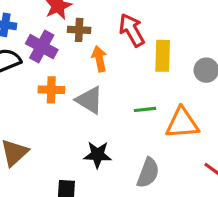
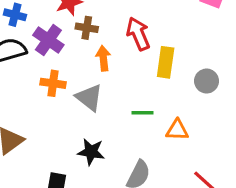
orange triangle: (182, 123) -> (177, 130), size x0.7

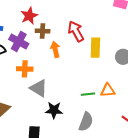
gray triangle: (89, 98) -> (39, 88), moved
green line: (142, 113) -> (88, 94), moved

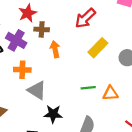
red arrow: (76, 31) -> (85, 18), moved, turned -105
yellow rectangle: (95, 48) -> (98, 48), turned 42
green line: (88, 94) -> (88, 88), moved

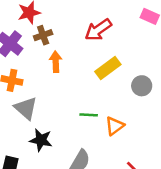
brown cross: (42, 29) -> (43, 35), turned -32
orange triangle: (110, 93) -> (115, 126), turned -42

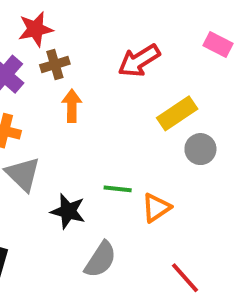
yellow rectangle: (108, 68) -> (177, 113), moved
black star: (41, 140) -> (68, 211), moved

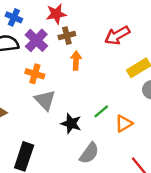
green line: (118, 189) -> (101, 111), turned -49

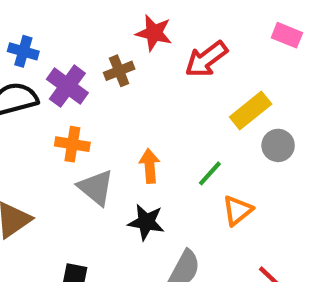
red star: (56, 14) -> (154, 33), moved, turned 30
orange arrow: (76, 61) -> (150, 166), moved
green line: (101, 111) -> (210, 173), moved

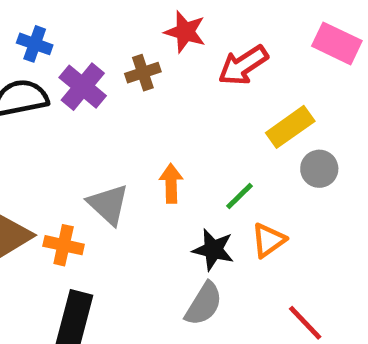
pink rectangle: (287, 35) -> (337, 43), size x1.4
orange cross: (72, 144) -> (64, 245), moved
black star: (146, 222) -> (213, 250), moved

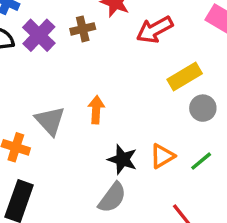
green line: (240, 196) -> (201, 161), moved

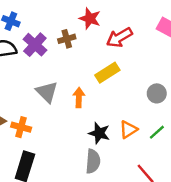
yellow rectangle: (185, 77) -> (107, 73), moved
gray triangle: (50, 121) -> (47, 92), moved
gray semicircle: (112, 198) -> (93, 161), turned -30

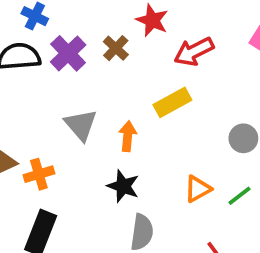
brown cross: (67, 39) -> (116, 48), turned -35
orange cross: (21, 127) -> (39, 174), turned -36
black star: (99, 133) -> (123, 186), moved

